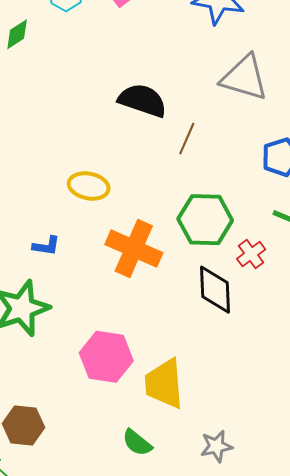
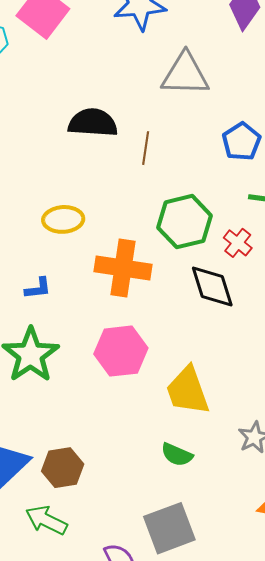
pink hexagon: (106, 357) -> (121, 351), moved

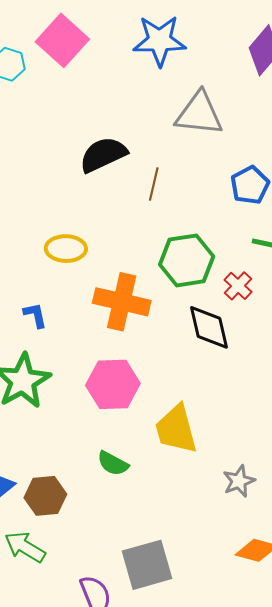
black semicircle: (93, 123) -> (103, 155), turned -33
blue L-shape: (38, 288) -> (35, 315), turned -100
green semicircle: (177, 455) -> (113, 463), moved

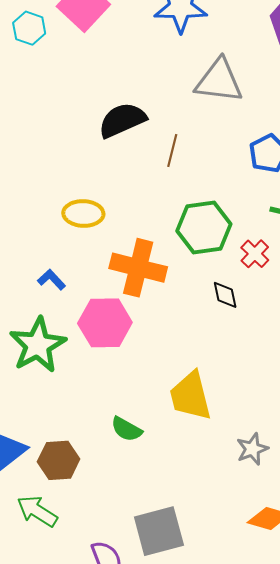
blue L-shape: (35, 315) -> (52, 280), turned -32
black diamond: (209, 327) -> (225, 295), size x0.6
pink hexagon: (113, 384) -> (105, 323), moved

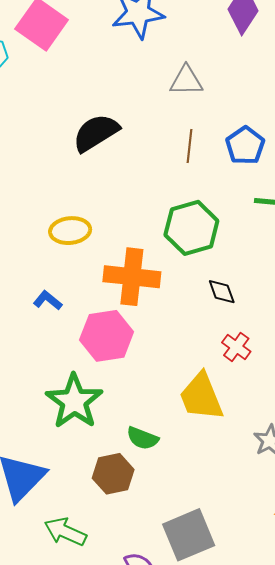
gray triangle: (219, 81) -> (186, 81), size x0.7
brown line: (172, 150) -> (189, 146), moved
red cross: (255, 254) -> (236, 347), moved
green star: (38, 345) -> (74, 401), moved
brown hexagon: (59, 460) -> (113, 474), moved

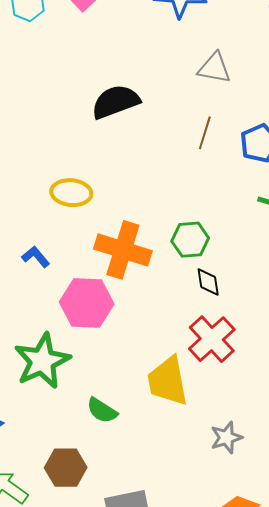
green hexagon: (191, 228) -> (190, 240), moved, size x0.7
red cross: (236, 347) -> (212, 339), size x1.6
brown hexagon: (113, 474) -> (66, 468), moved

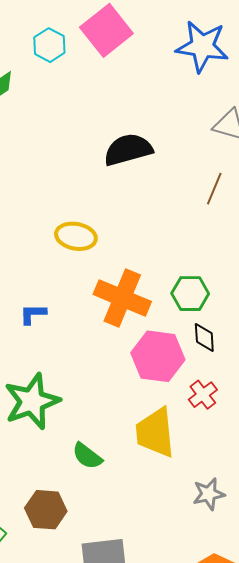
blue L-shape: (36, 257) -> (33, 314), moved, turned -56
pink hexagon: (87, 303) -> (158, 356), moved
red cross: (212, 339) -> (203, 395), size x0.6

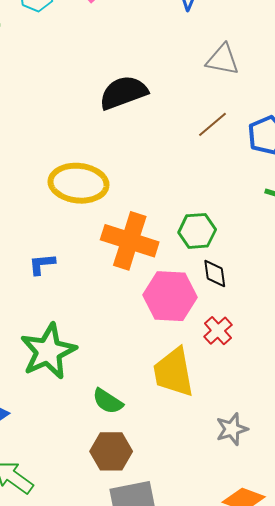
brown line: (214, 189) -> (212, 124), turned 32
yellow ellipse: (76, 236) -> (79, 183), size x1.4
brown hexagon: (46, 510) -> (111, 451), moved

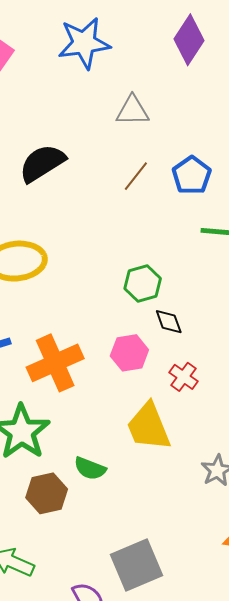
orange cross: (130, 241) -> (55, 363), moved, turned -30
pink hexagon: (170, 296) -> (129, 353), size x0.7
brown hexagon: (111, 451) -> (47, 493), moved

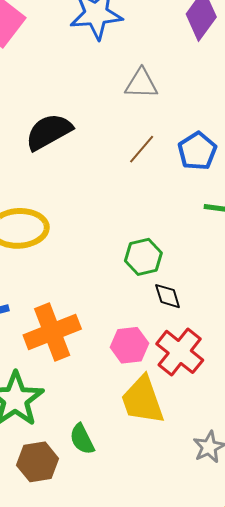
pink hexagon: (129, 353) -> (129, 345), moved
red cross: (183, 377) -> (180, 352), size x1.6
green semicircle: (90, 468) -> (82, 439), turned 40

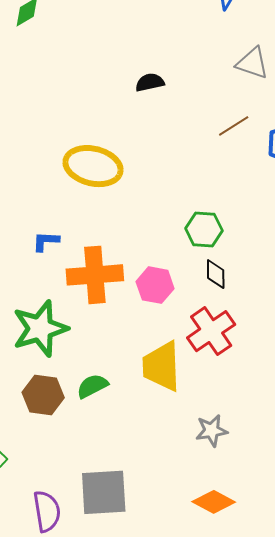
black semicircle: (49, 132) -> (150, 82), size x0.6
pink hexagon: (129, 345) -> (155, 285), moved
green semicircle: (82, 439) -> (92, 386), turned 72

